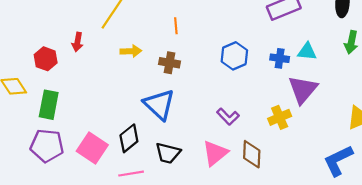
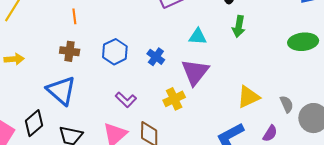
yellow arrow: (131, 51) -> (14, 59), moved
blue hexagon: (234, 56) -> (115, 52), moved
blue cross: (280, 58) -> (156, 57), moved, turned 30

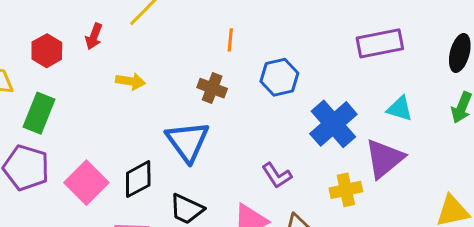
blue hexagon: (115, 52) -> (279, 77), moved
blue cross: (156, 57) -> (333, 124), size x1.8

